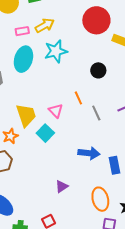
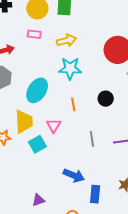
pink rectangle: (22, 31) -> (34, 34), moved
cyan ellipse: (23, 59) -> (37, 90), moved
orange line: (78, 98) -> (73, 104), moved

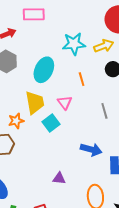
pink rectangle: (34, 34) -> (34, 14), size x1.5
yellow arrow: (67, 40) -> (104, 46), moved
purple triangle: (38, 200) -> (59, 178), turned 32

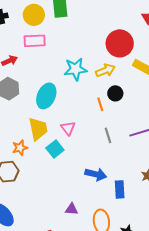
orange line: (82, 79) -> (100, 104), moved
purple triangle: (59, 178) -> (71, 209), moved

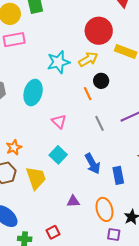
yellow trapezoid: (38, 129) -> (36, 178), moved
cyan square: (55, 149) -> (58, 155), moved
blue arrow: (96, 174) -> (93, 164), turned 55

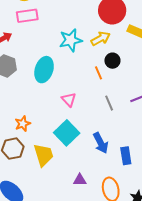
cyan square: (58, 155) -> (67, 133), size x1.4

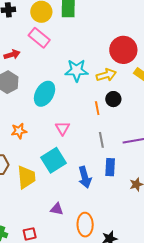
pink rectangle: (27, 16) -> (39, 38), turned 35
orange star: (23, 124) -> (19, 131), moved
blue rectangle: (126, 156) -> (110, 167), moved

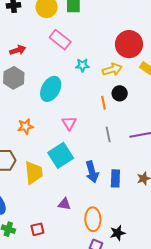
pink rectangle: (39, 38) -> (60, 40), moved
cyan star: (77, 70) -> (82, 65), size x0.6
blue rectangle: (110, 167) -> (115, 178), moved

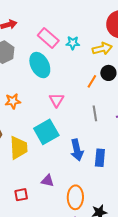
pink rectangle: (60, 40) -> (48, 38), moved
cyan ellipse: (51, 89) -> (40, 65), turned -60
orange line: (104, 103) -> (92, 81), turned 40
red square: (37, 229) -> (21, 195), moved

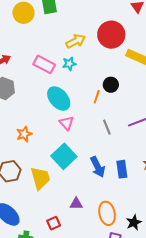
yellow arrow: (102, 49) -> (76, 41), moved
cyan ellipse: (40, 65) -> (59, 99), moved

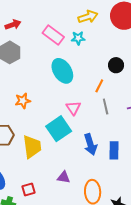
orange line: (97, 97) -> (99, 86), moved
pink triangle: (66, 123) -> (73, 108), moved
red square: (54, 223) -> (29, 189), moved

